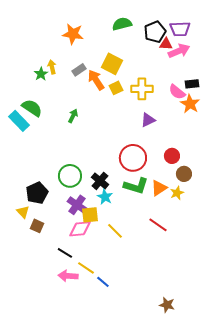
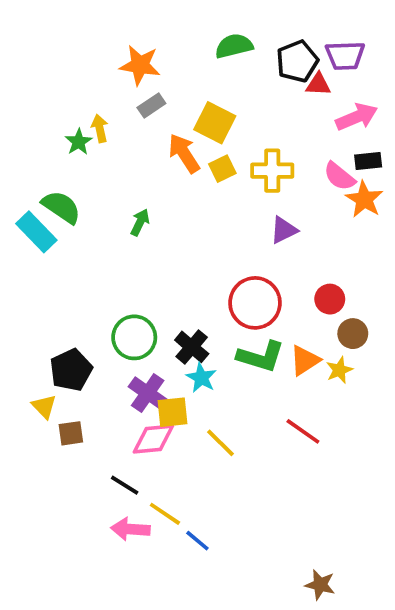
pink arrow: (179, 51) -> (357, 117), moved
gray rectangle: (79, 70) -> (151, 105), moved
brown square: (37, 226) -> (71, 433), turned -32

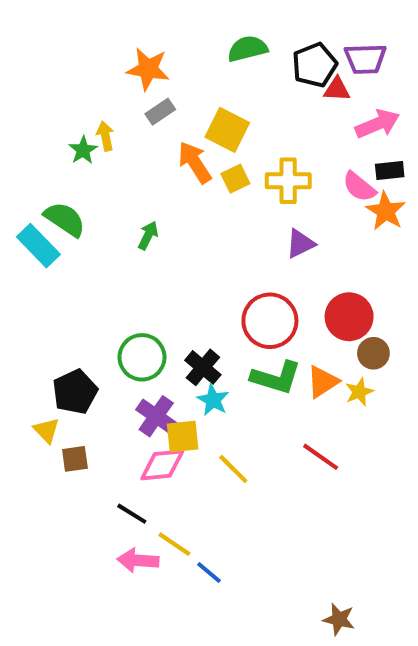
red circle: (330, 299) -> (349, 317), size x1.5

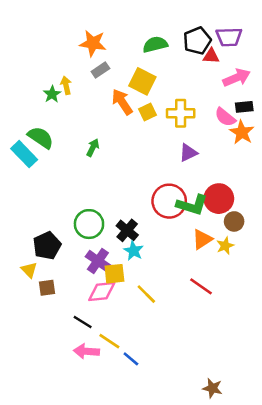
green semicircle: (248, 49) -> (155, 45), moved
green L-shape: (276, 378) -> (192, 205), moved

